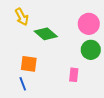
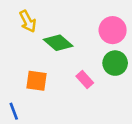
pink rectangle: (74, 75) -> (85, 80), moved, turned -48
blue line: (23, 84) -> (14, 111), moved

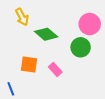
green circle: (115, 63) -> (81, 47), moved
pink rectangle: (85, 80) -> (55, 70), moved

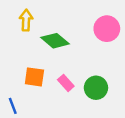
yellow arrow: (22, 17) -> (26, 20), turned -150
green circle: (81, 47) -> (96, 88), moved

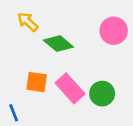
yellow arrow: (26, 20) -> (28, 22), turned -50
pink rectangle: (66, 83) -> (70, 88), size x1.6

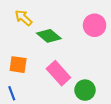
orange square: (37, 82) -> (18, 65), moved
green circle: (102, 94) -> (85, 90), moved

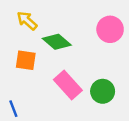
orange square: (18, 65) -> (26, 60), moved
green circle: (85, 90) -> (103, 91), moved

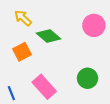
orange square: (26, 60) -> (22, 52), turned -36
pink rectangle: (68, 85) -> (44, 87), moved

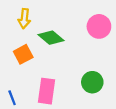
yellow arrow: (23, 18) -> (24, 19), turned -126
pink rectangle: (44, 87) -> (47, 91), turned 50

